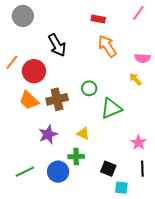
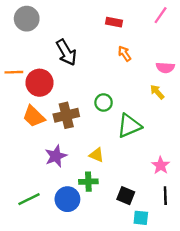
orange arrow: (107, 46) -> (125, 54), size x0.6
orange line: (12, 62) -> (14, 72), turned 49

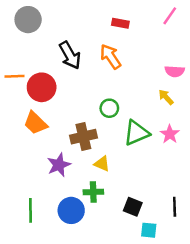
orange arrow: (125, 54) -> (111, 57), moved, size x1.5
brown cross: (66, 115) -> (83, 137), moved
pink star: (161, 165) -> (170, 134), moved
green line: (29, 199) -> (31, 210), turned -65

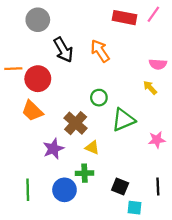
gray circle: (28, 20) -> (38, 20), moved
red rectangle: (120, 23) -> (124, 18), moved, size x1.5
pink star: (170, 134) -> (157, 140), moved, turned 30
brown cross: (83, 137) -> (76, 123), turned -35

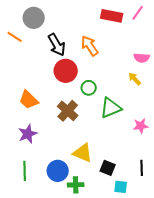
orange line: (13, 69) -> (15, 37), moved, turned 35
red circle: (38, 79) -> (66, 71), moved
yellow triangle: (92, 148) -> (83, 153), moved, size x1.5
purple star: (53, 149) -> (28, 134), moved
green cross: (84, 173) -> (76, 185), moved

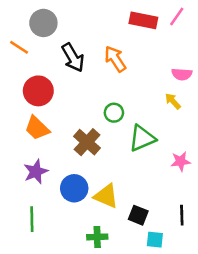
red circle: (66, 71) -> (38, 91), moved
blue circle: (58, 171) -> (74, 188), moved

